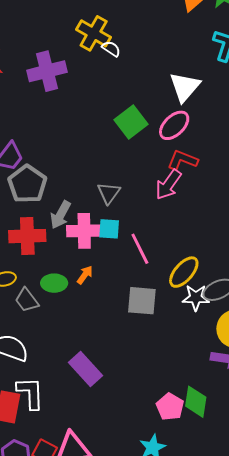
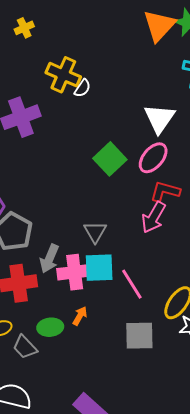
white semicircle: (111, 49) -> (82, 88), turned 96
cyan square: (109, 229) -> (99, 268), size x1.4

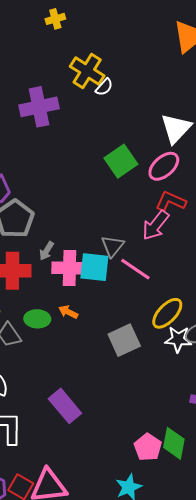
gray triangle: (95, 232) -> (113, 246), moved
gray arrow: (49, 259) -> (47, 251), size x0.7
pink line: (132, 284) -> (135, 269), moved, turned -32
orange arrow: (80, 316) -> (68, 312), turned -102
gray square: (139, 336) -> (124, 340), turned -32

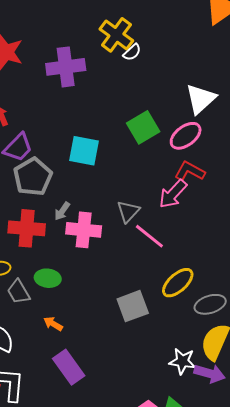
cyan square: (94, 267) -> (84, 151), moved
orange arrow: (68, 312) -> (53, 324), moved
white star: (178, 339) -> (182, 361), moved

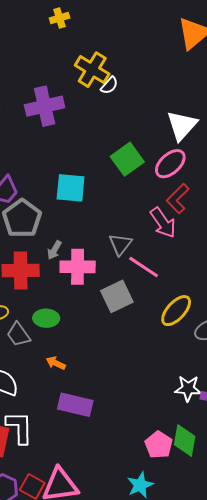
red L-shape: (190, 171) -> (178, 199), turned -68
pink arrow: (173, 194) -> (163, 223), turned -72
gray square: (133, 306) -> (117, 296), moved
purple rectangle: (69, 367) -> (75, 405), turned -36

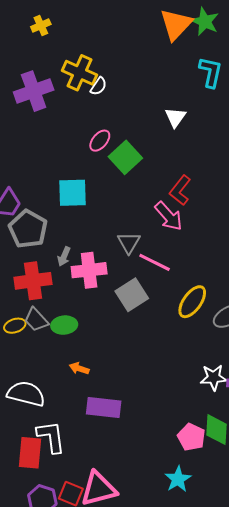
purple cross: (45, 106) -> (34, 91), moved
white triangle: (182, 126) -> (175, 117), size x0.7
pink ellipse: (170, 164) -> (100, 141), moved, size x0.7
gray trapezoid: (18, 335) -> (36, 320), moved

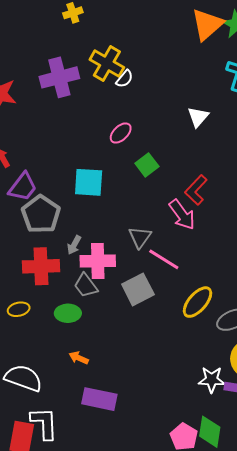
green square: (125, 157) -> (147, 165), moved, size x0.7
gray trapezoid: (36, 320) -> (86, 286), moved

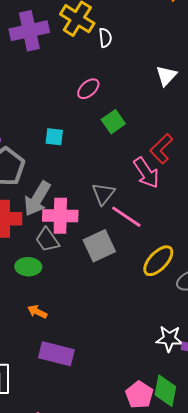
white semicircle: (124, 79) -> (105, 38), moved, turned -48
cyan square: (89, 182) -> (54, 137), size x0.6
gray arrow: (74, 245) -> (37, 199), size x1.8

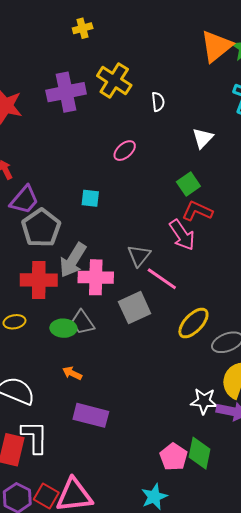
white semicircle: (105, 38) -> (158, 102), moved
green square: (113, 122) -> (188, 184), moved
red L-shape: (161, 149) -> (197, 211), turned 68
gray trapezoid: (47, 240) -> (82, 322), moved

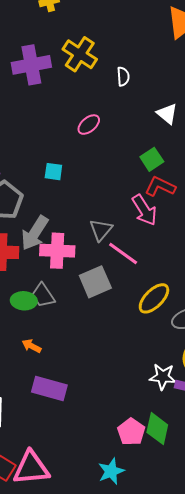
white triangle: (203, 138) -> (167, 114), turned -35

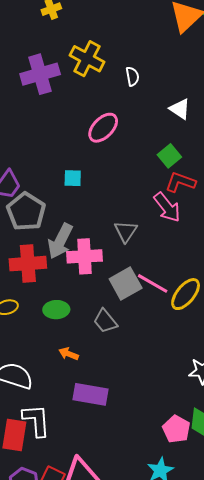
pink ellipse: (89, 125) -> (103, 128), size x1.4
pink line: (123, 254) -> (153, 283), moved
gray trapezoid: (43, 295) -> (105, 321), moved

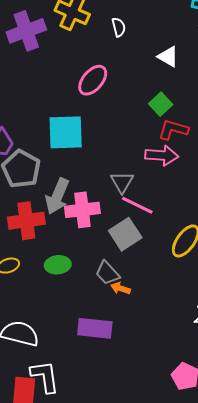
cyan square: (73, 178) -> (66, 132), size x2.0
pink arrow: (167, 207) -> (162, 155), turned -44
pink line: (153, 283) -> (137, 205), moved
orange arrow: (69, 354) -> (121, 288), moved
purple rectangle: (91, 394) -> (95, 328), moved

